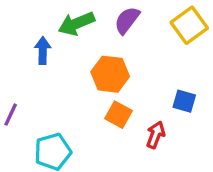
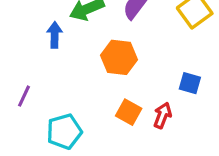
orange square: (119, 115) -> (129, 112), moved

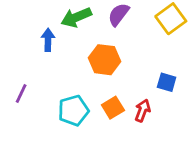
orange square: (129, 112) -> (113, 108), turned 30
cyan pentagon: (64, 131) -> (73, 110), moved

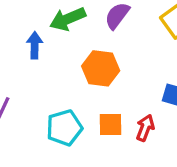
orange square: (113, 108) -> (111, 124), turned 30

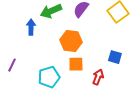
orange square: (111, 124) -> (76, 64), moved

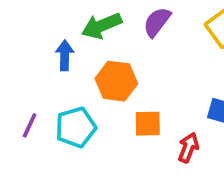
orange hexagon: (71, 41) -> (116, 81), moved
cyan pentagon: (49, 77) -> (76, 127), moved

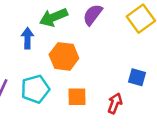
orange square: (148, 124) -> (77, 97), moved

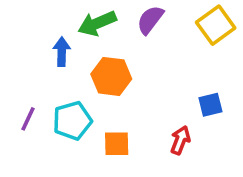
blue square: (137, 77) -> (210, 105), turned -30
orange square: (77, 97) -> (117, 144), moved

